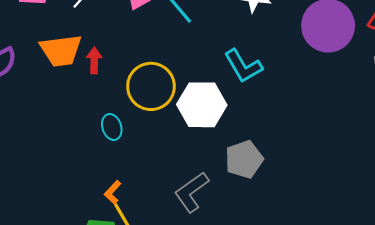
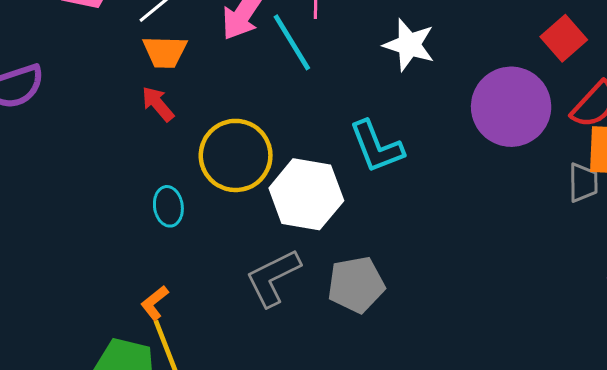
orange trapezoid: (61, 51) -> (165, 52), moved, size x0.7
red arrow: (94, 60) -> (158, 104), turned -50
gray L-shape: (192, 192) -> (273, 278), moved

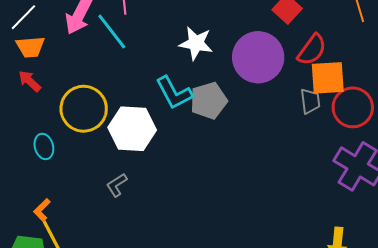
white star: (409, 45) -> (196, 43), moved
gray L-shape: (273, 278) -> (117, 185), size x0.6
gray pentagon: (356, 285) -> (209, 101), moved

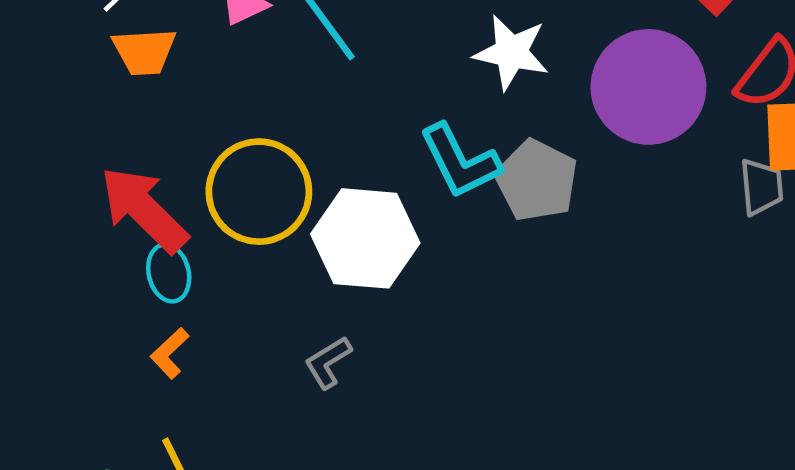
red arrow: (30, 81) -> (144, 210), moved, size x1.8
gray pentagon: (209, 101) -> (537, 180), turned -30
orange L-shape: (42, 210) -> (170, 353), moved

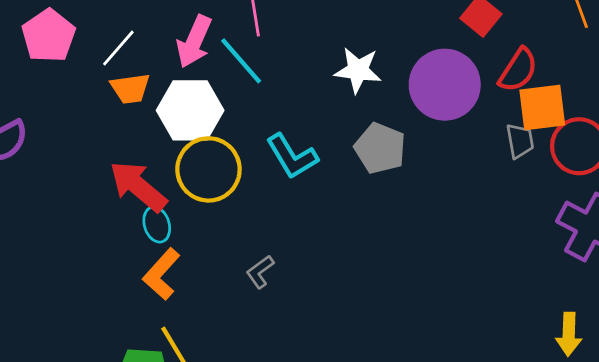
cyan L-shape: (460, 161) -> (292, 156), moved
white hexagon: (365, 238) -> (190, 110), moved
orange L-shape: (170, 353) -> (161, 274), size x1.6

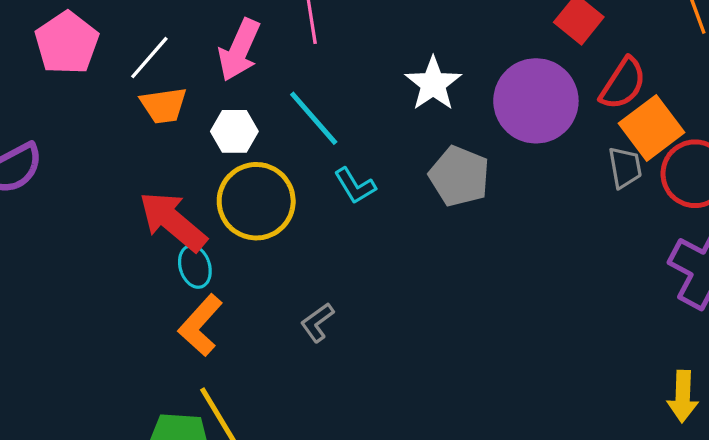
cyan line: (241, 61) -> (314, 118), moved
white star: (358, 70) -> (433, 84), turned 30
orange square: (542, 108) -> (651, 128), turned -30
white hexagon: (190, 110) -> (234, 131), size x0.6
cyan L-shape: (292, 156) -> (355, 186), size x0.7

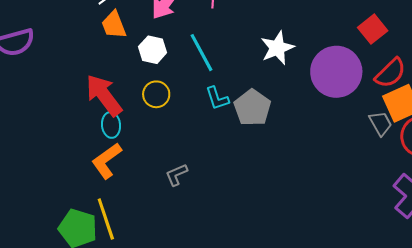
orange trapezoid: (164, 105) -> (114, 25), turned 64
gray trapezoid: (625, 167) -> (380, 123), turned -32
gray pentagon: (459, 176) -> (252, 108), moved
yellow circle: (256, 201) -> (156, 94), size x0.6

